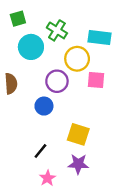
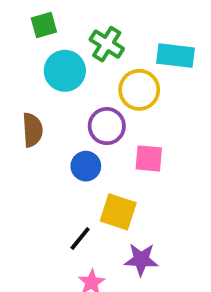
pink square: (96, 80) -> (149, 158), moved
yellow square: (78, 134) -> (118, 212), moved

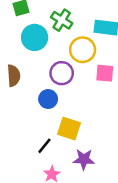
pink square: (149, 158) -> (105, 73), moved

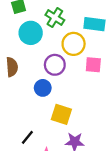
black line: (44, 146) -> (27, 137), moved

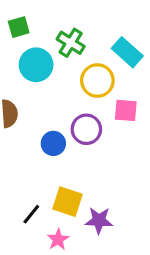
cyan rectangle: (94, 24) -> (127, 52), turned 35
purple circle: (55, 65) -> (86, 129), moved
yellow square: (61, 114) -> (67, 202), moved

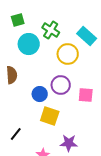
pink square: (126, 110) -> (86, 95), moved
yellow square: (67, 202) -> (50, 116), moved
black line: (31, 214) -> (16, 134), moved

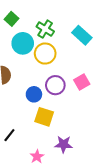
green square: (18, 20) -> (11, 19), turned -32
yellow circle: (68, 54) -> (45, 54), moved
pink square: (86, 95) -> (82, 82), moved, turned -35

